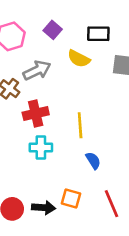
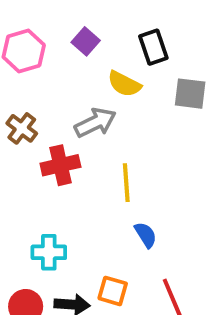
black rectangle: (98, 34) -> (153, 47), turned 70
gray arrow: (37, 70) -> (95, 123), moved
cyan cross: (41, 147) -> (49, 252), moved

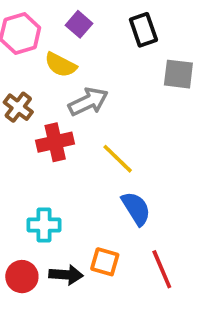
yellow semicircle: (124, 84) -> (61, 65), moved
yellow line: (126, 183) -> (118, 159), turned -42
blue semicircle: (146, 235) -> (136, 208), size x1.4

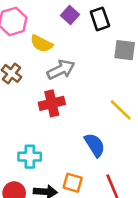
purple square: (79, 24) -> (70, 15), moved
red cross: (55, 142) -> (52, 103), moved
yellow line: (118, 159) -> (121, 110), moved

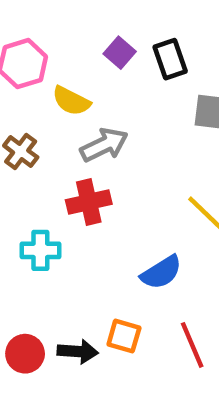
blue semicircle: (95, 145) -> (161, 272), turned 90
cyan cross: (30, 157) -> (40, 250), moved

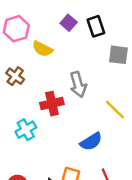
gray arrow: (104, 145) -> (78, 85), moved, turned 100
cyan cross: (40, 250) -> (26, 130), turned -30

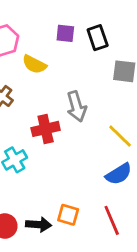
purple square: (69, 23) -> (65, 33), turned -35
blue semicircle: (91, 142) -> (119, 174), moved

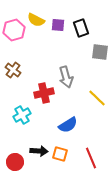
yellow semicircle: (34, 64) -> (36, 20), moved
blue semicircle: (119, 174) -> (68, 125), moved
black arrow: (39, 225) -> (39, 151), moved

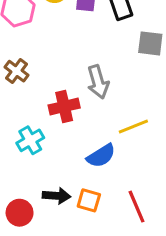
yellow line: (97, 98) -> (133, 127), moved, turned -66

